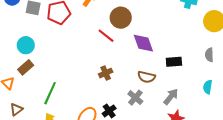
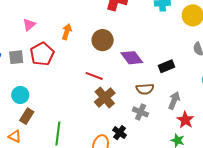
red line: (106, 36) -> (94, 76), moved
brown cross: (106, 73) -> (105, 98), size x1.5

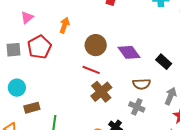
brown circle: (103, 40) -> (96, 45), moved
black rectangle: (167, 66) -> (164, 62), turned 63
brown rectangle: (27, 116) -> (32, 108), moved, turned 42

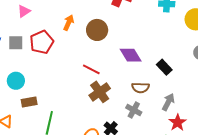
pink triangle: (27, 17) -> (24, 11), moved
brown circle: (96, 45) -> (97, 30), moved

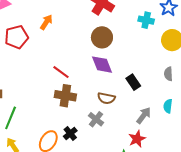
brown circle: (97, 30) -> (102, 37), moved
brown cross: (100, 92) -> (65, 96), turned 35
gray arrow: (168, 102) -> (144, 115), moved

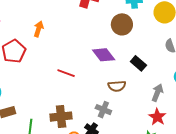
brown circle: (102, 37) -> (122, 24), moved
brown cross: (65, 96) -> (61, 117), moved
gray cross: (96, 119) -> (103, 110), moved

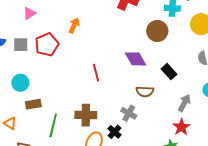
red line: (66, 73) -> (96, 73), turned 48

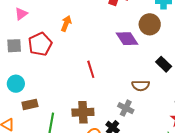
purple diamond: (135, 59) -> (127, 39), moved

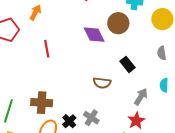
red line: (91, 69) -> (47, 49), moved
gray cross: (126, 108) -> (91, 118), moved

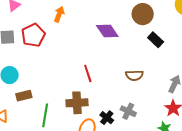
purple diamond: (94, 35) -> (107, 31), moved
red line: (47, 49) -> (88, 73), moved
black rectangle: (127, 64) -> (156, 40), moved

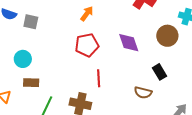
red pentagon: (33, 35) -> (87, 45), moved
black rectangle: (156, 40) -> (159, 72), moved

